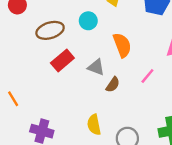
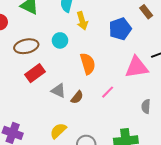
gray triangle: (96, 67) -> (58, 91), moved
yellow semicircle: (94, 125) -> (58, 131), turned 54

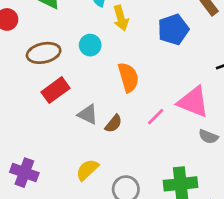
pink triangle: (137, 67) -> (193, 102), moved, turned 30
gray semicircle: (146, 106) -> (208, 137), turned -72

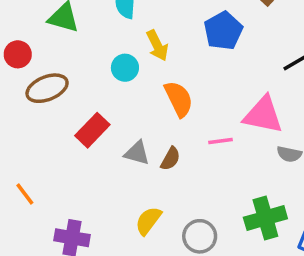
yellow arrow: (121, 18) -> (157, 45), moved
brown ellipse: (44, 53) -> (47, 88), moved
pink line: (156, 117) -> (220, 141), turned 48

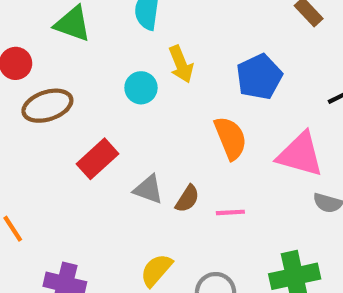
blue pentagon: (223, 31) -> (259, 77), moved
orange semicircle: (179, 99) -> (230, 138), moved
pink line: (220, 141) -> (230, 212), moved

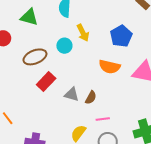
brown ellipse: (47, 106) -> (35, 57), moved
orange semicircle: (230, 138) -> (109, 67), turned 130
pink line: (230, 212) -> (103, 119), moved

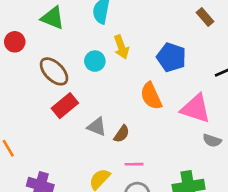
blue pentagon: (121, 36) -> (171, 57), turned -30
brown ellipse: (35, 57) -> (54, 71), turned 60
orange semicircle: (109, 67) -> (151, 96), turned 45

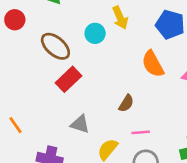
gray triangle: (97, 127) -> (80, 124), moved

